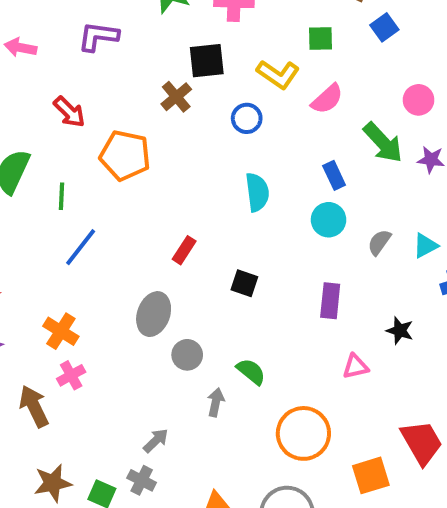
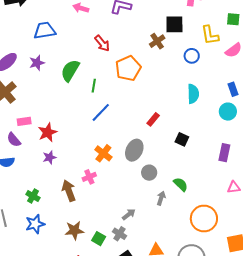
yellow L-shape: (278, 74) -> (210, 35), turned 40
orange pentagon: (125, 156) -> (128, 68), turned 30
orange cross: (61, 331) -> (103, 153), moved

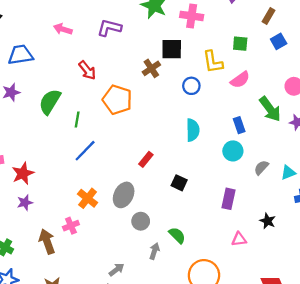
orange pentagon: (128, 68) -> (117, 100), turned -30

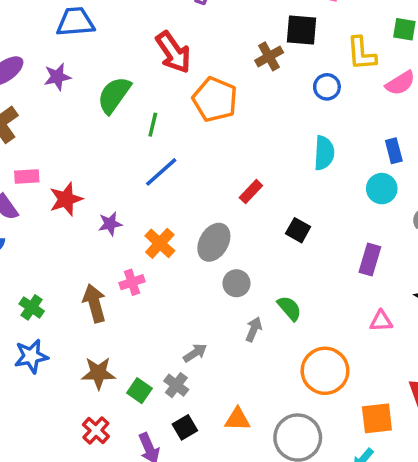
red arrow: (87, 70) -> (173, 52), size x1.4
purple star: (25, 203) -> (110, 224), moved

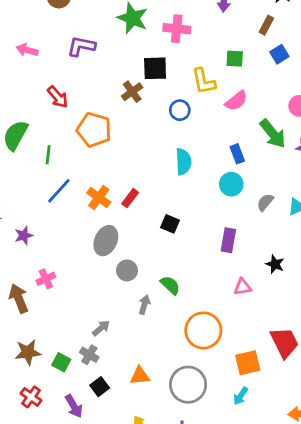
red arrow: (173, 52) -> (58, 97), size x0.7
orange cross: (160, 243) -> (99, 198), moved

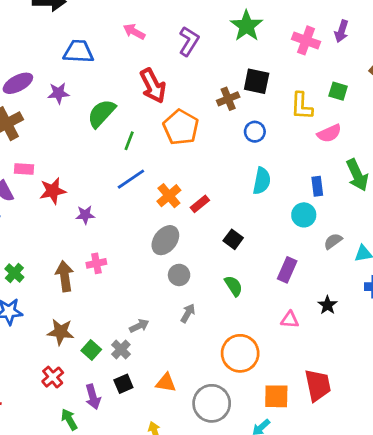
pink cross: (177, 29) -> (306, 40), moved
purple L-shape: (81, 46) -> (189, 41), turned 96
red arrow: (58, 97) -> (153, 86), size x1.4
blue circle: (180, 110) -> (255, 132), moved
green semicircle: (170, 285) -> (234, 286), moved

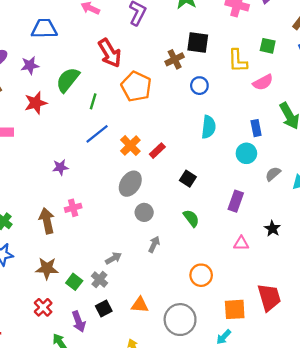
red star: (53, 191) -> (36, 103), moved
orange circle: (240, 353) -> (201, 275), size x0.7

